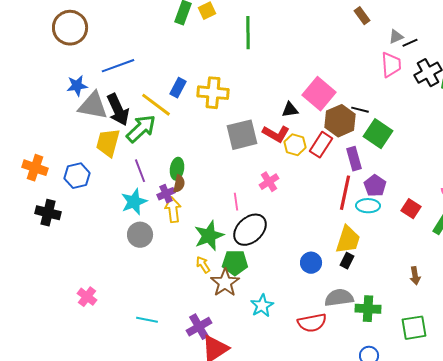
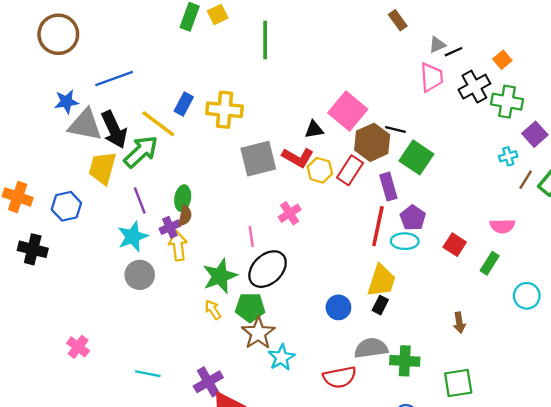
brown star: (225, 283) -> (258, 333), moved

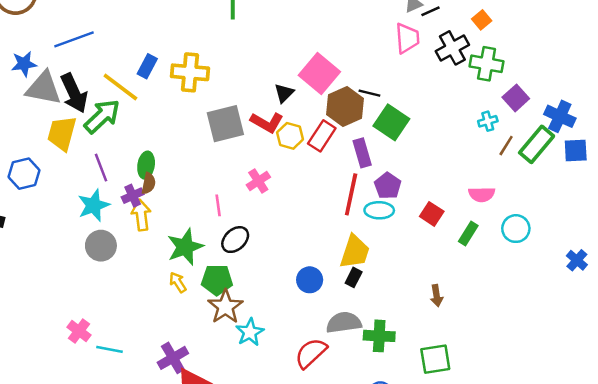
black triangle: (314, 130) -> (284, 93), turned -36
black ellipse: (268, 269) -> (235, 240), size x0.7
cyan circle: (527, 296) -> (516, 229), moved
pink cross: (78, 347) -> (79, 331), moved
red semicircle: (340, 377) -> (311, 353), turned 148

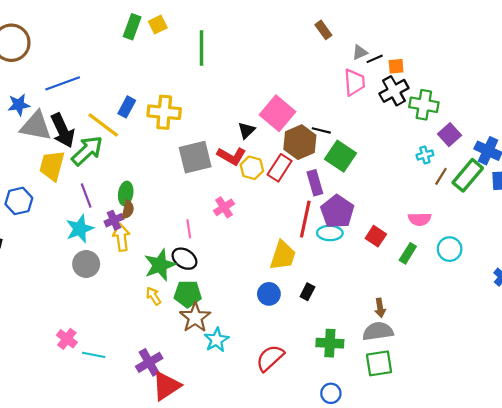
orange square: (482, 20) -> (396, 66), moved, turned 35
purple pentagon: (388, 186) -> (337, 212), size x1.4
black ellipse: (235, 240) -> (184, 259), moved, turned 75
yellow trapezoid: (355, 252) -> (283, 255), moved
gray semicircle: (344, 323) -> (378, 331), moved

